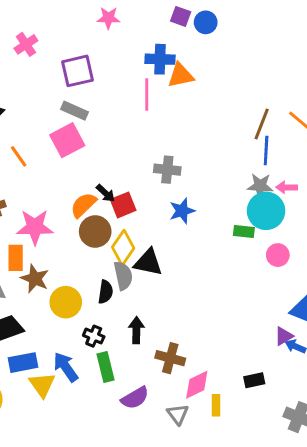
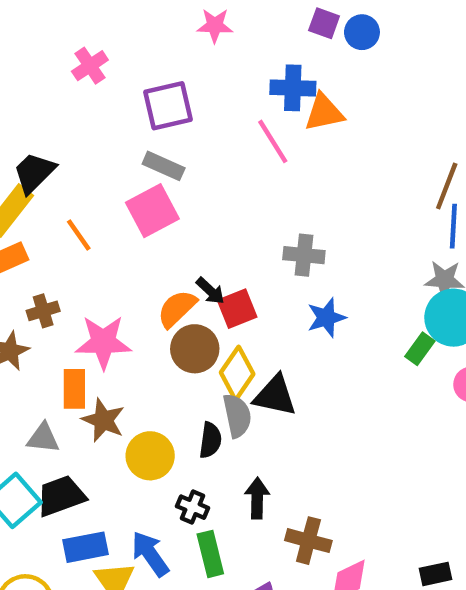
pink line: (147, 95) -> (273, 141), turned -32
green rectangle: (244, 231) -> (420, 349), turned -60

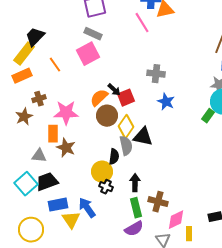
blue star: (326, 318) -> (166, 102), turned -30
yellow circle: (150, 456) -> (102, 172), moved
green rectangle: (210, 554) -> (136, 208), moved

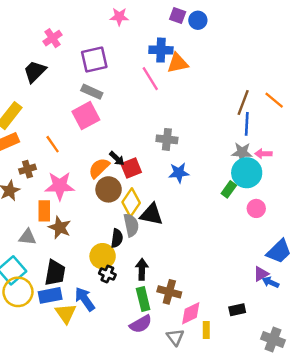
black trapezoid: (35, 37) -> (35, 71), moved
orange line: (55, 65) -> (53, 144), moved
blue star: (166, 102) -> (179, 173), turned -30
black trapezoid: (47, 182) -> (55, 273), moved, turned 120
yellow circle: (31, 230) -> (18, 292), moved

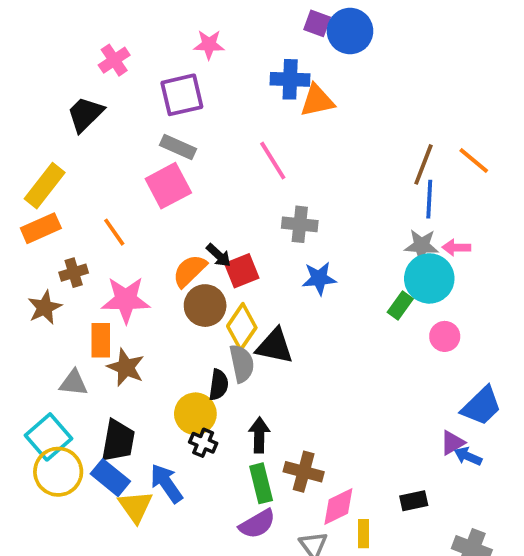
pink star: (119, 17) -> (209, 45), moved
blue circle: (198, 20) -> (350, 31), size x1.5
pink line: (150, 79) -> (273, 161), moved
blue rectangle: (50, 295) -> (110, 478), turned 50

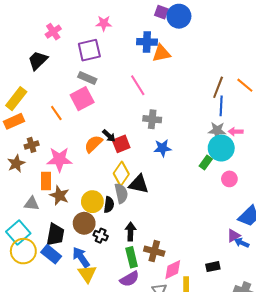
orange line: (114, 232) -> (56, 113), moved
brown circle: (205, 306) -> (84, 223), moved
yellow circle: (195, 414) -> (92, 202), moved
yellow triangle: (135, 507) -> (87, 274), moved

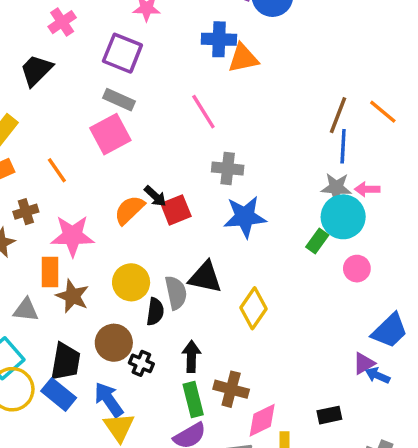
purple square: (89, 50) -> (122, 53), turned 35
orange line: (56, 113) -> (57, 170), moved
blue star: (162, 148) -> (245, 217), size x1.4
yellow diamond: (121, 174) -> (253, 308), moved
yellow circle: (92, 202) -> (131, 282), moved

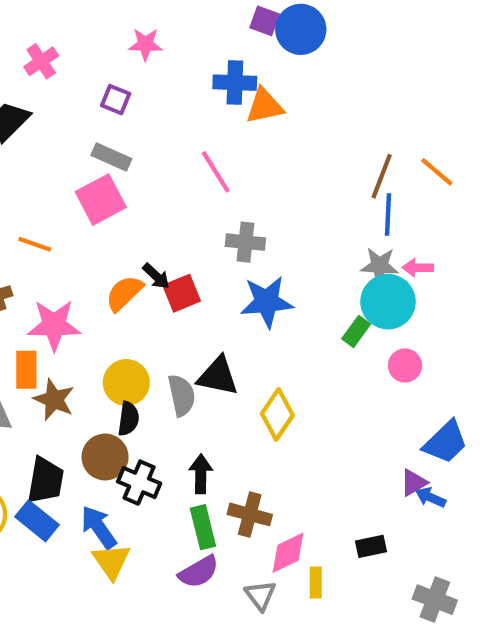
purple square: (122, 53) -> (116, 100), size x0.6
orange line: (57, 170) -> (35, 244), turned -36
black semicircle: (155, 312) -> (128, 419), moved
black cross: (141, 363) -> (139, 483), size x1.4

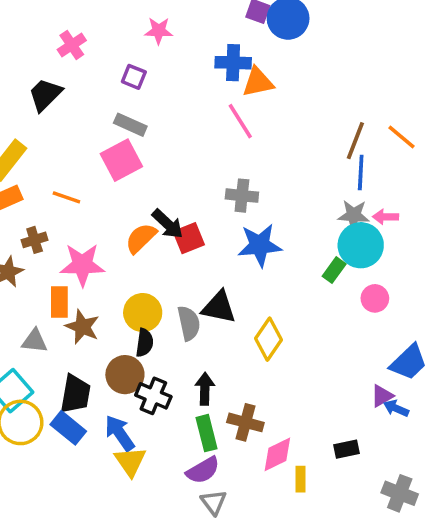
pink line: (216, 172) -> (240, 121), moved
black arrow: (156, 276) -> (168, 224), size x1.4
gray triangle: (260, 595) -> (214, 502), moved

